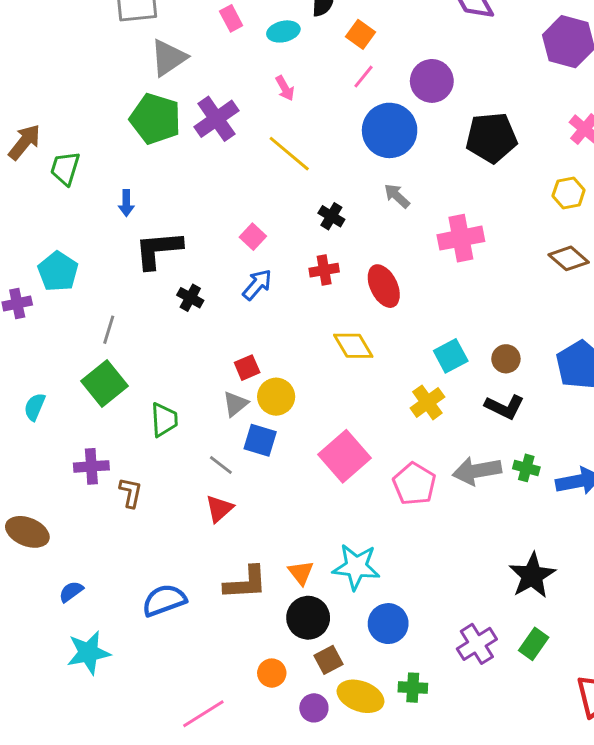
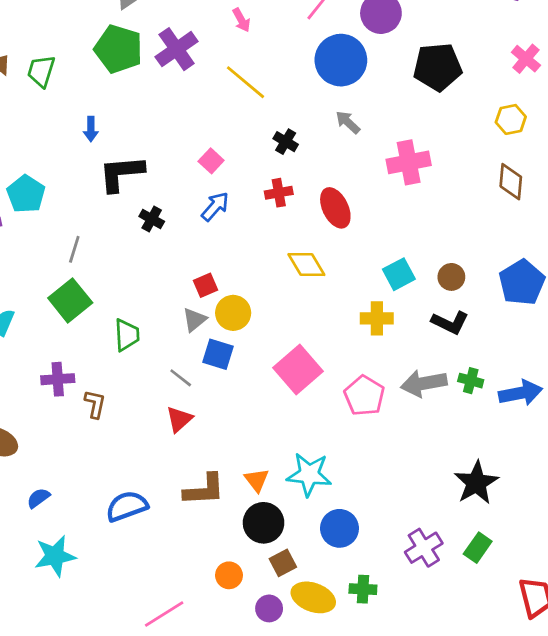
green trapezoid: (65, 168) -> (41, 71), moved
brown diamond: (569, 258) -> (511, 182), turned 54
yellow cross: (427, 402) -> (377, 318), turned 36

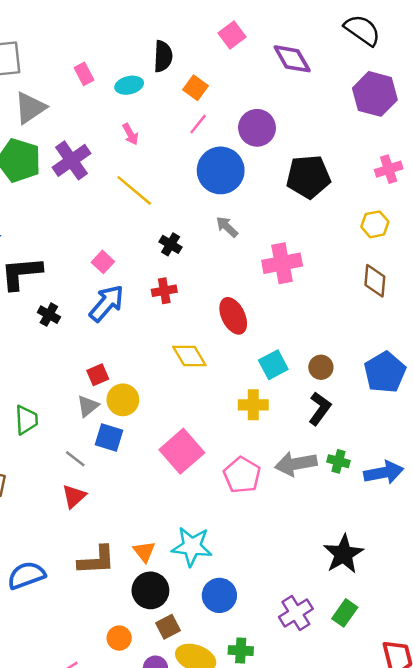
pink cross: (526, 59) -> (389, 169), turned 32
blue arrow: (215, 207) -> (107, 303), size x1.4
red ellipse: (335, 208) -> (233, 316), moved
black L-shape: (450, 323) -> (320, 409), turned -80

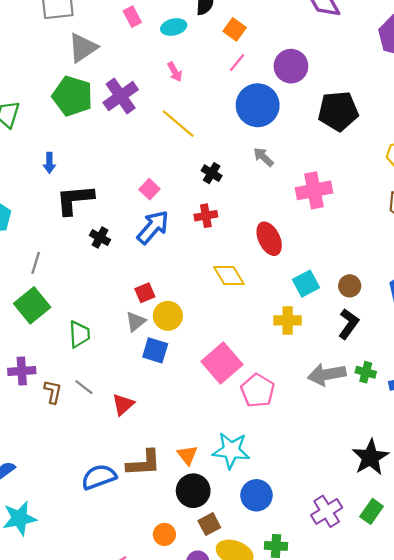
gray line: (75, 459) -> (84, 387), moved
pink pentagon: (242, 475) -> (258, 391), moved
blue semicircle: (26, 575) -> (99, 477), moved

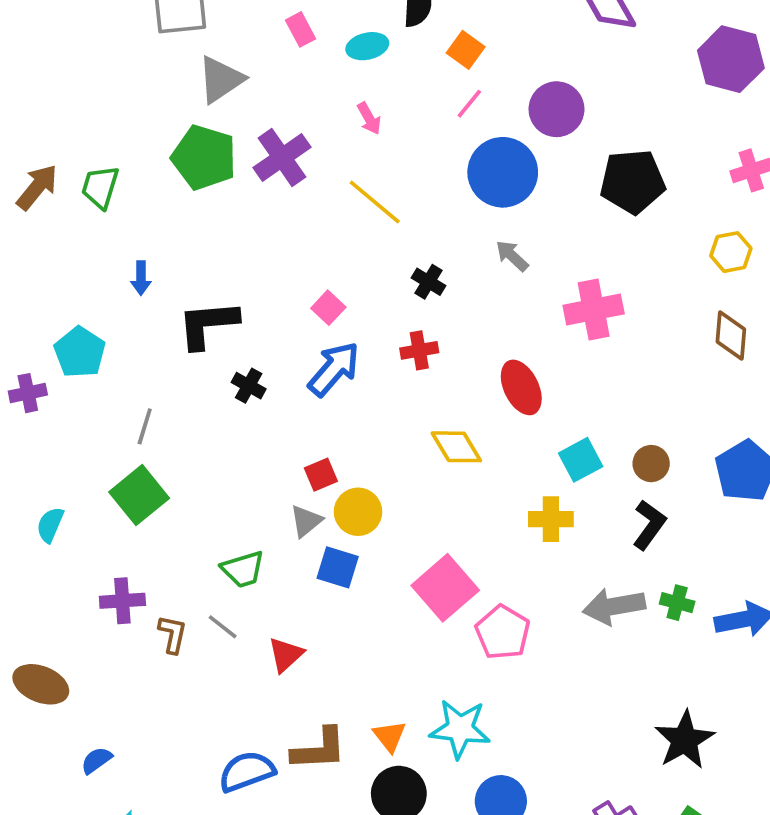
blue arrow: (49, 163) -> (141, 278), moved
green trapezoid: (79, 334) -> (243, 569), moved, turned 76

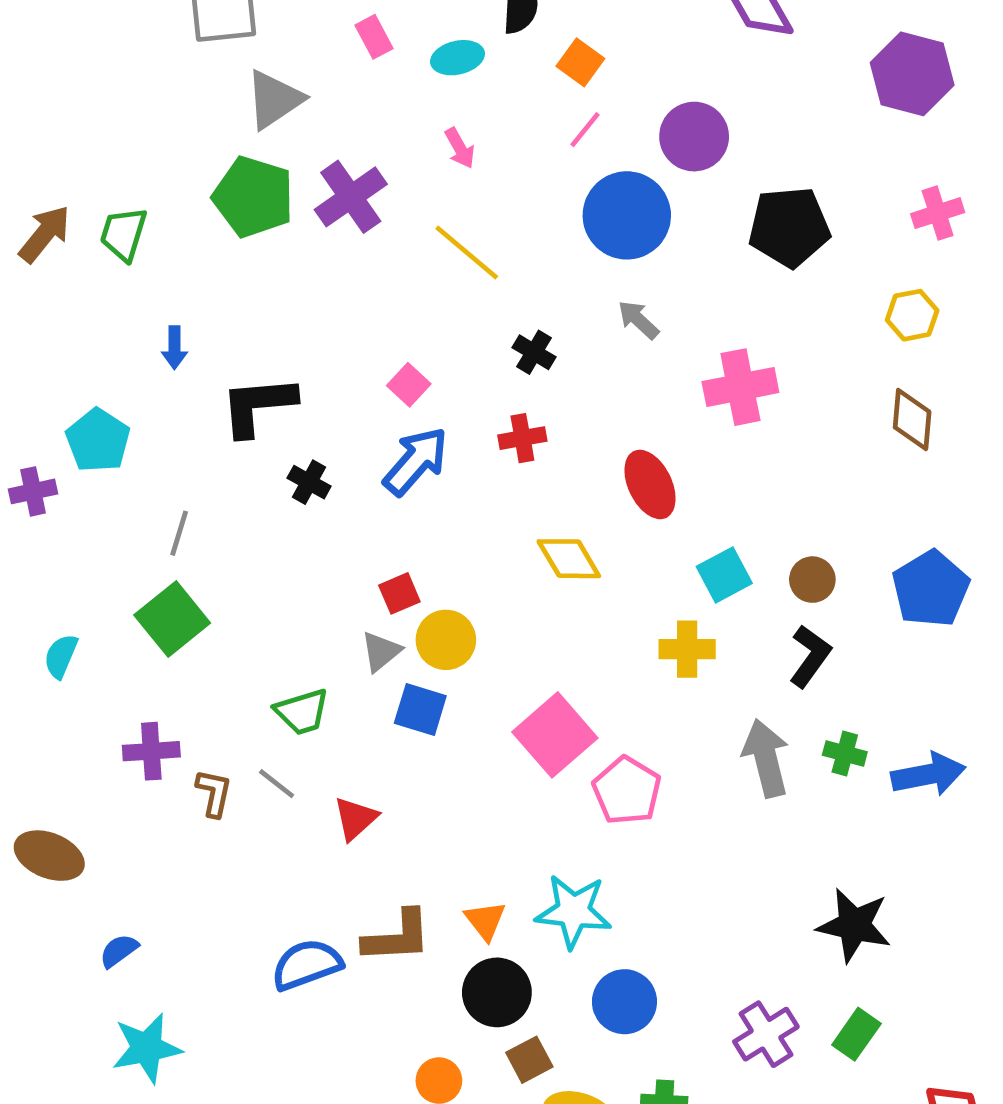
gray arrow: (614, 606) -> (766, 758), turned 86
black star: (684, 740) -> (854, 925), turned -30

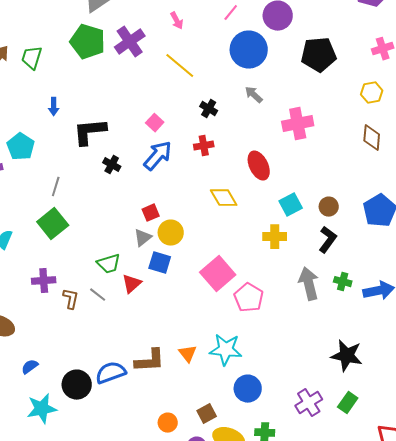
red triangle: (355, 818) -> (132, 284), moved
black circle: (497, 992) -> (77, 385), moved

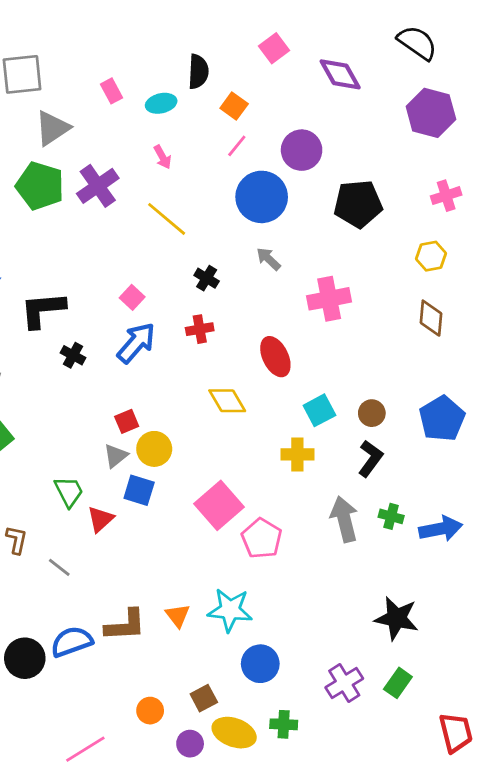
green trapezoid: (109, 264) -> (69, 492), turned -100
gray line: (98, 295) -> (59, 567), moved

